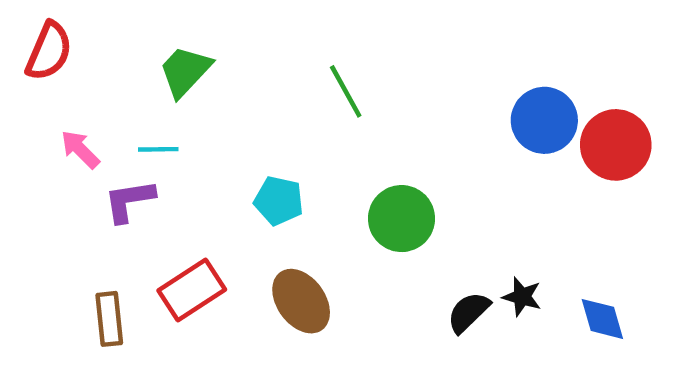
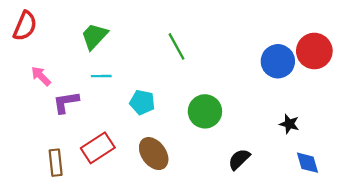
red circle: (616, 145) -> (314, 51), moved
cyan line: (158, 149) -> (101, 76), moved
black star: (522, 297) -> (289, 124), moved

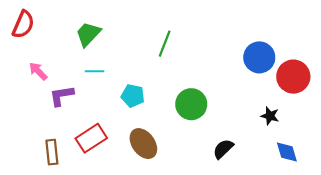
green line: (176, 46) -> (165, 44), turned 50
red circle: (314, 51) -> (293, 77), moved

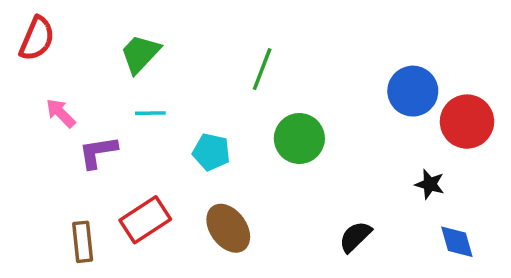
green circle: (191, 104) -> (299, 138), moved

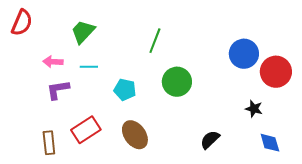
pink arrow: (61, 113) -> (53, 62), moved, turned -42

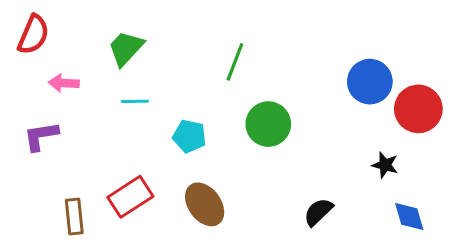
pink arrow: (53, 62) -> (64, 83), moved
purple L-shape: (58, 90) -> (41, 136), moved

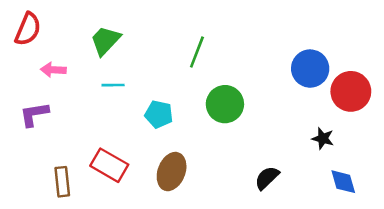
red rectangle: (130, 197) -> (109, 165), turned 63
brown ellipse: (205, 204) -> (172, 172), turned 57

